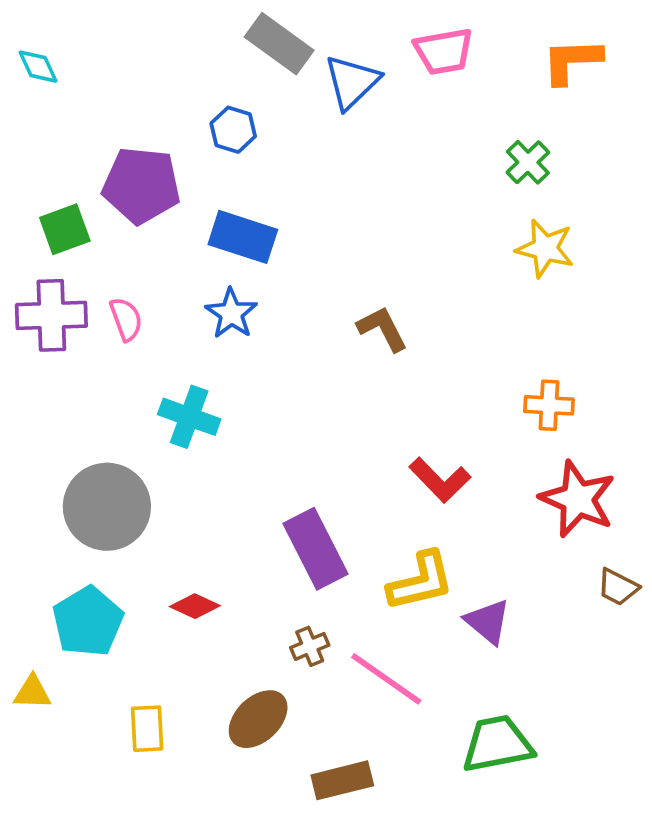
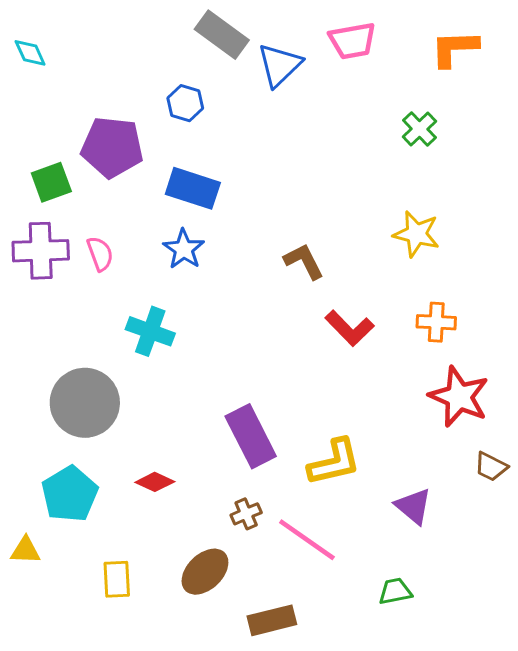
yellow star: (545, 248) -> (416, 234), moved
red L-shape: (440, 480) -> (350, 328), moved
purple triangle: (488, 622) -> (413, 506), moved
green trapezoid: (497, 744) -> (395, 591), size x0.6

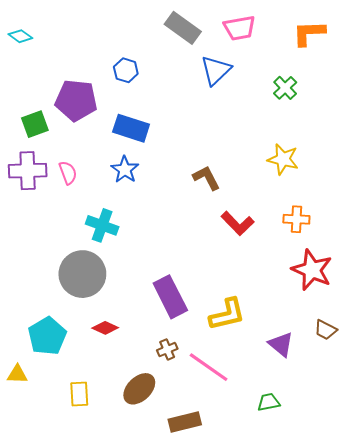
gray rectangle: (222, 35) -> (183, 28), moved
cyan diamond: (30, 53) -> (20, 36), turned -30
blue triangle: (280, 65) -> (216, 70), moved
gray circle: (85, 403) -> (82, 274), moved
brown trapezoid: (491, 467) -> (325, 330), moved

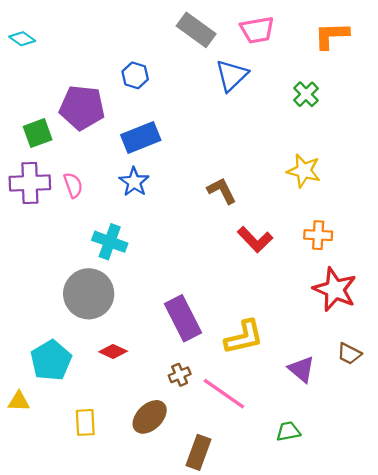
blue rectangle: (131, 128) -> (141, 137), turned -40
brown rectangle: (185, 422) -> (198, 452), turned -56

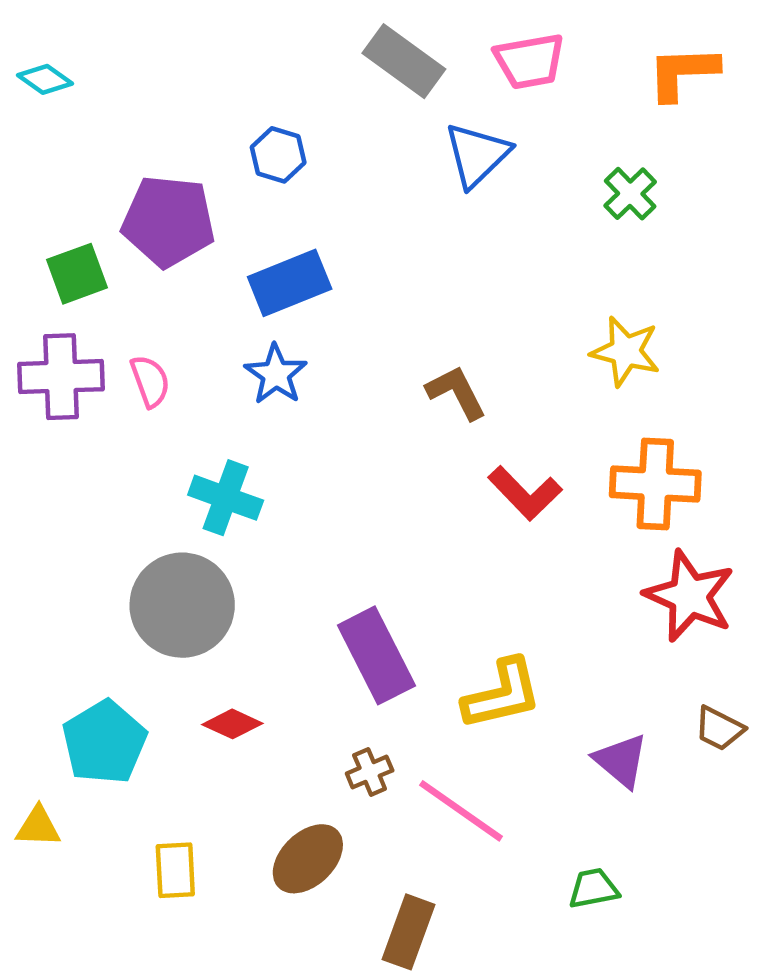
orange cross: (318, 235) -> (655, 484), size x1.5

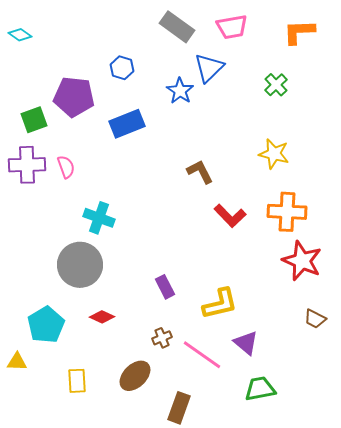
blue star: (276, 374) -> (180, 91), moved
purple rectangle: (376, 655) -> (165, 287), size x0.6
purple triangle: (621, 761) -> (246, 343), moved
green trapezoid: (594, 889) -> (260, 389), size x1.4

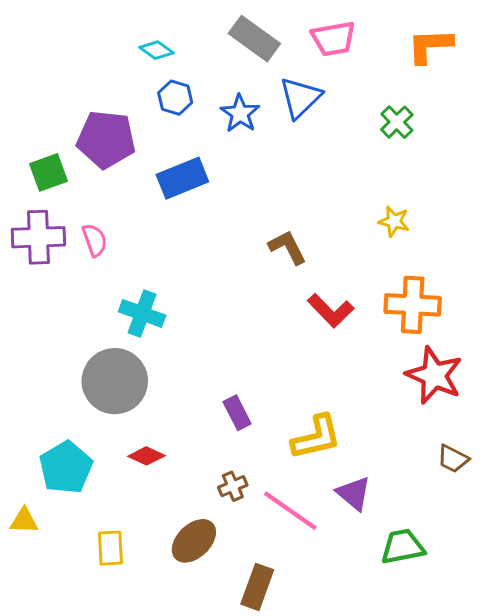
cyan diamond: (20, 35) -> (156, 50), moved
blue star: (180, 91) -> (240, 113), moved
yellow star: (274, 154) -> (394, 221), size x0.7
green trapezoid: (260, 389) -> (403, 547), moved

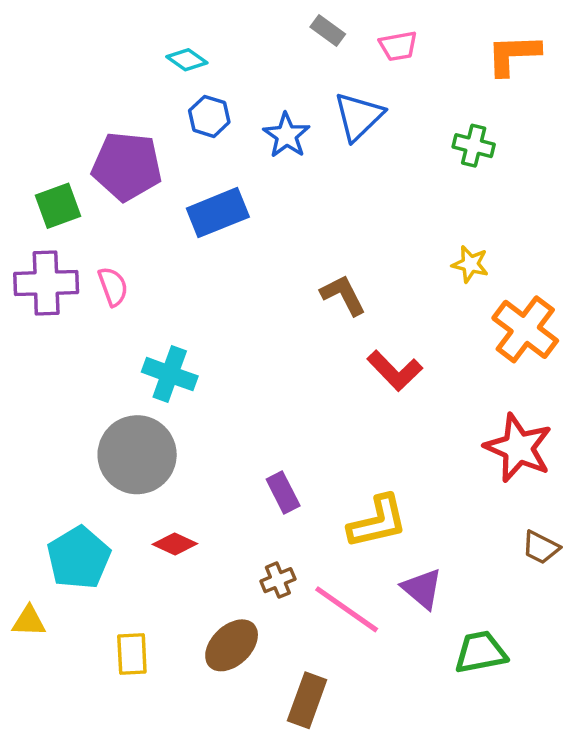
gray rectangle: (254, 39) -> (328, 31), moved, size x0.6
pink trapezoid: (334, 39) -> (398, 46), size x0.7
green cross: (397, 122) -> (474, 146), turned -32
orange cross: (413, 305) -> (525, 329), moved, turned 34

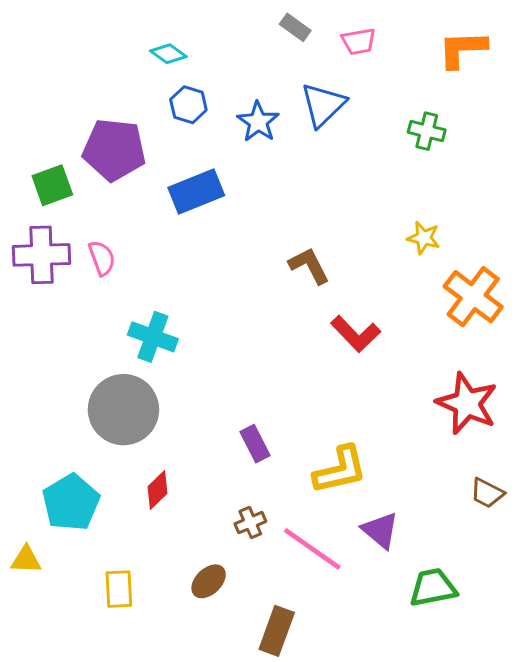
red diamond: (175, 544) -> (158, 490), turned -69
brown ellipse: (232, 645) -> (209, 581), size x0.7

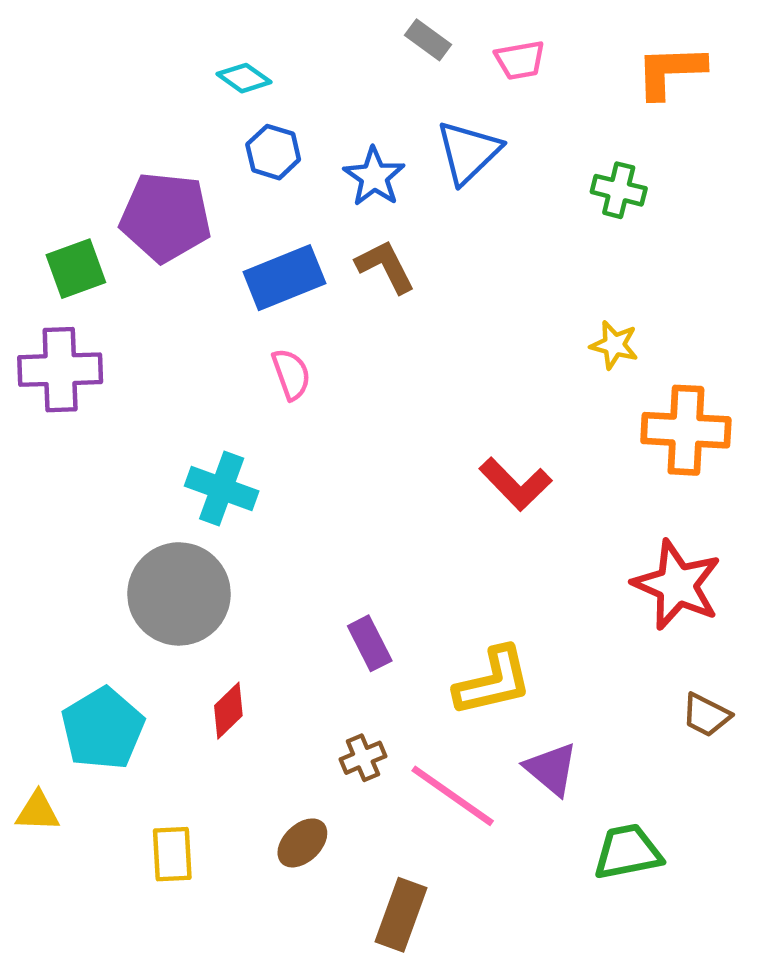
pink semicircle: (102, 258) -> (291, 374), moved
brown L-shape: (309, 266) -> (385, 266), moved
orange cross: (473, 297) -> (686, 430), turned -34

